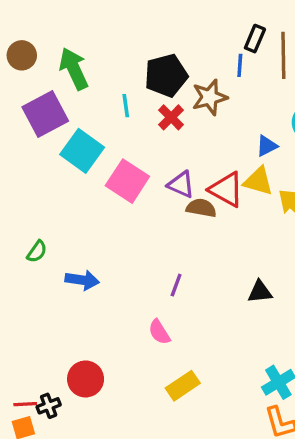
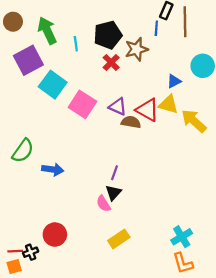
cyan line: (126, 106) -> (76, 44), moved
green semicircle: (37, 252) -> (23, 151), size x1.6
black triangle: (260, 292) -> (113, 193), moved, turned -42

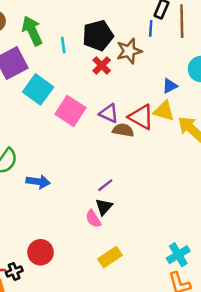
purple line: (114, 173) -> (105, 185), turned 32

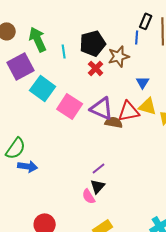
blue triangle: (170, 86) -> (143, 82), moved, turned -32
purple triangle: (109, 113) -> (102, 108), size x1.4
red triangle: (141, 117) -> (129, 111), turned -40
blue arrow: (38, 182) -> (28, 166), moved

